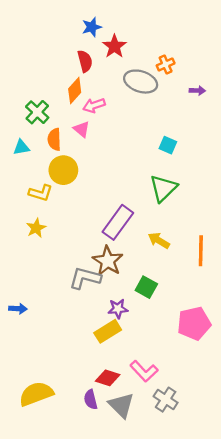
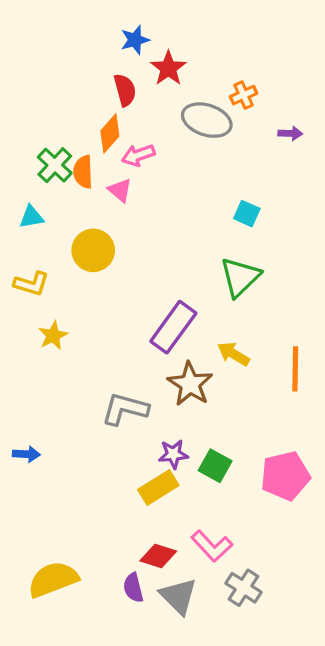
orange semicircle: (54, 139) -> (83, 172), moved
yellow L-shape: (41, 193) -> (31, 284), moved
brown star: (108, 261) -> (190, 384), moved
green square: (146, 287) -> (215, 466), moved

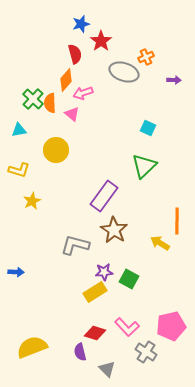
yellow arrow: (233, 354) -> (160, 243), moved
pink pentagon: (285, 476) -> (171, 326), moved
gray triangle: (178, 596) -> (107, 369), moved, size x0.7

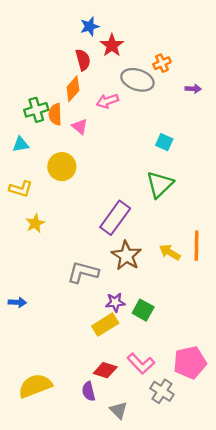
pink arrow: (83, 93) -> (107, 101), moved
green cross: (33, 99) -> (36, 110), turned 30
yellow arrow: (160, 243) -> (170, 252), moved

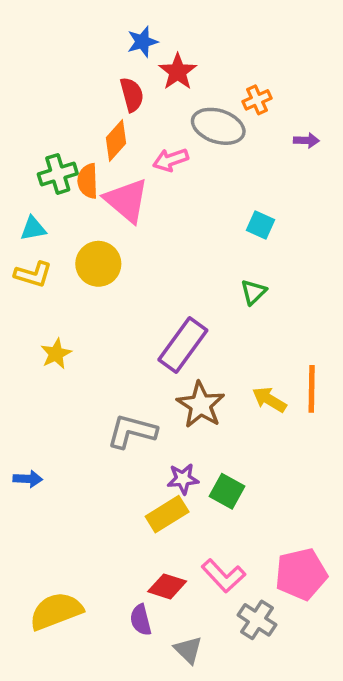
pink triangle: (80, 127) -> (127, 200), size x1.8
green triangle: (160, 184) -> (253, 292), size x0.6
yellow L-shape: (21, 189) -> (33, 274), moved

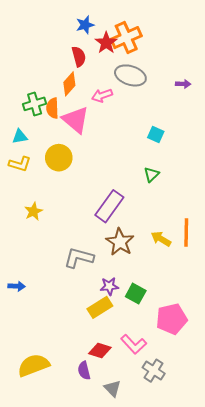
orange cross: (257, 100) -> (126, 38), moved, size x1.8
pink pentagon: (301, 574) -> (172, 319), moved

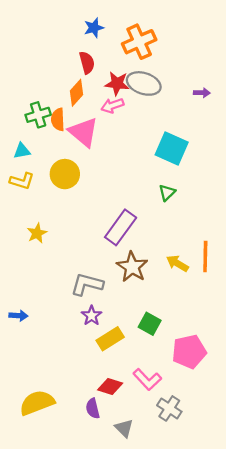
red star: (106, 43) -> (117, 83), moved, turned -30
cyan square: (156, 134) -> (172, 148), size x1.8
purple star: (109, 286) -> (92, 316), moved, turned -30

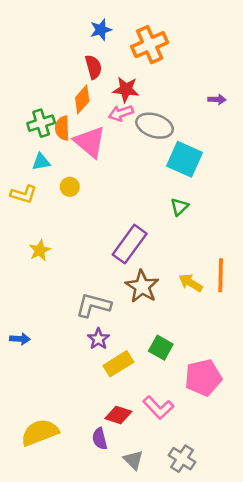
gray ellipse: (144, 83) -> (155, 126), moved
cyan triangle: (22, 151) -> (41, 162), moved
yellow circle: (65, 174) -> (70, 187), size x0.6
gray cross: (169, 408) -> (182, 459), moved

